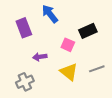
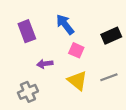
blue arrow: (50, 14) -> (65, 24), moved
black rectangle: (88, 31) -> (111, 36), moved

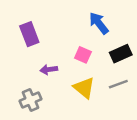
blue arrow: (65, 24) -> (99, 23), moved
black rectangle: (111, 36) -> (121, 54), moved

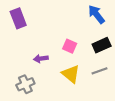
blue arrow: (99, 23) -> (96, 14), moved
purple rectangle: (29, 34) -> (18, 18), moved

